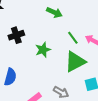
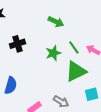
green star: (43, 50) -> (53, 53), moved

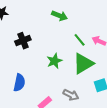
green star: (53, 53) -> (54, 61), moved

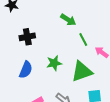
green line: (80, 40) -> (83, 39), moved
blue semicircle: (19, 83) -> (26, 70), moved

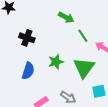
black cross: (27, 37) -> (27, 38), turned 35
green triangle: (82, 71) -> (84, 68), turned -30

